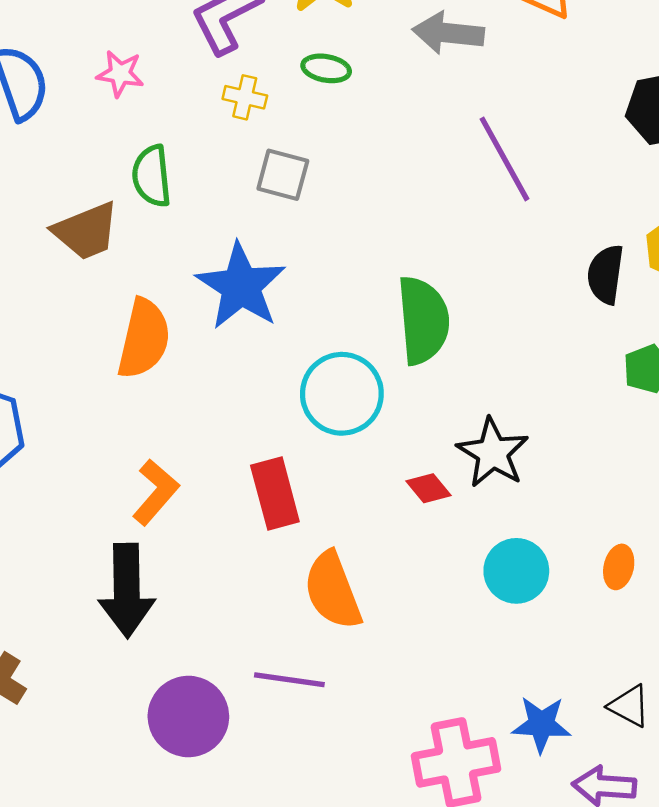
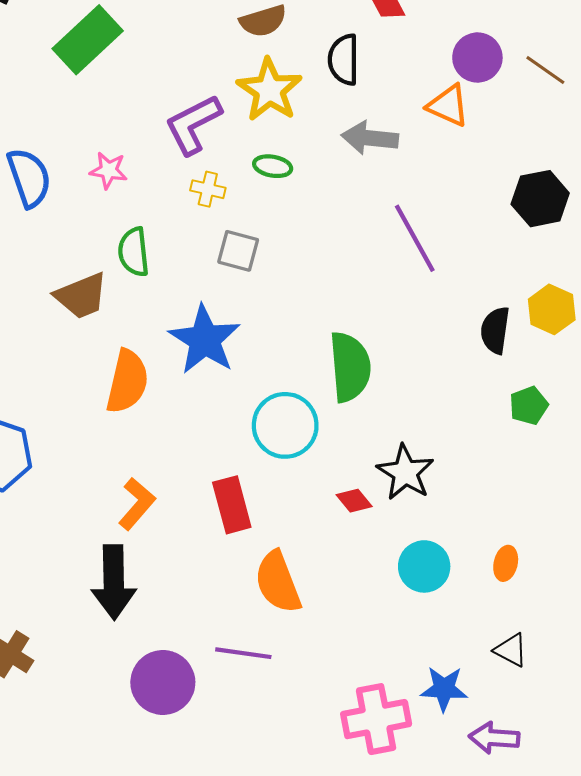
black triangle: (629, 706) -> (511, 650), moved

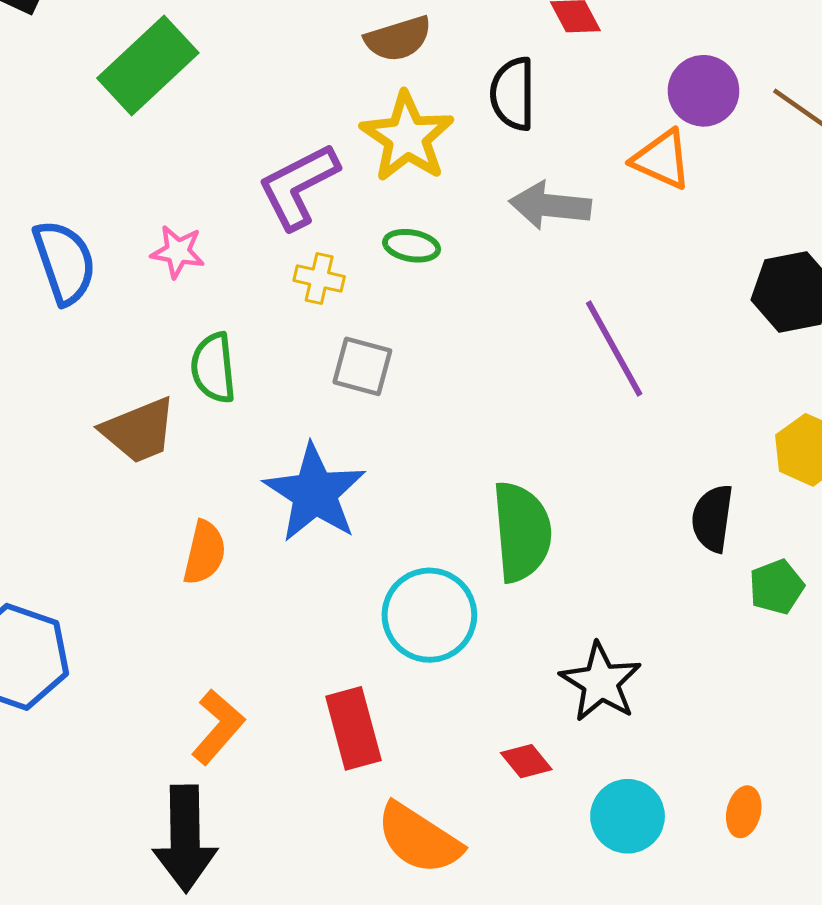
black semicircle: (495, 330) -> (712, 518), moved
orange semicircle: (127, 381) -> (204, 553), size x0.7
red diamond: (354, 501) -> (526, 761), moved
orange semicircle: (278, 582) -> (419, 839), turned -36

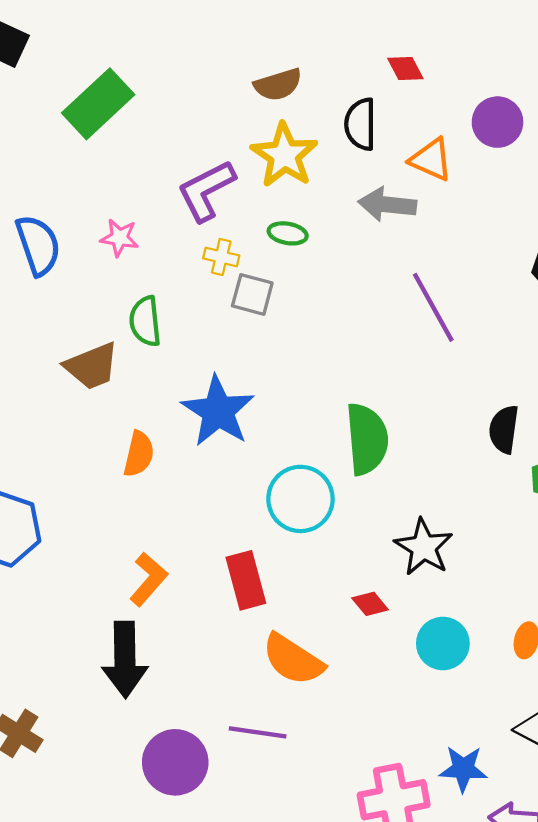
orange triangle: (662, 159) -> (431, 160), moved
gray square: (362, 366) -> (252, 294), moved

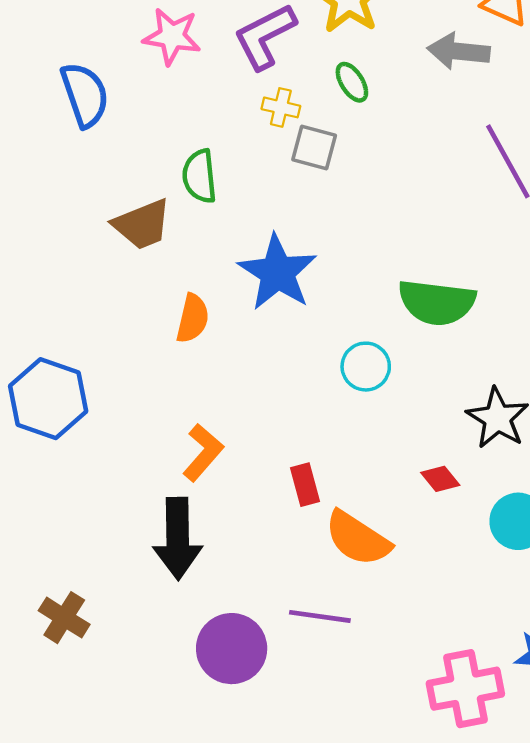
green ellipse: (288, 233) -> (352, 82), turned 48
pink star: (120, 238) -> (172, 36), moved, size x1.4
green semicircle: (367, 439) -> (437, 302), turned 102
cyan circle: (300, 499) -> (366, 367), size x0.7
red rectangle: (246, 580) -> (305, 485), moved, size x0.7

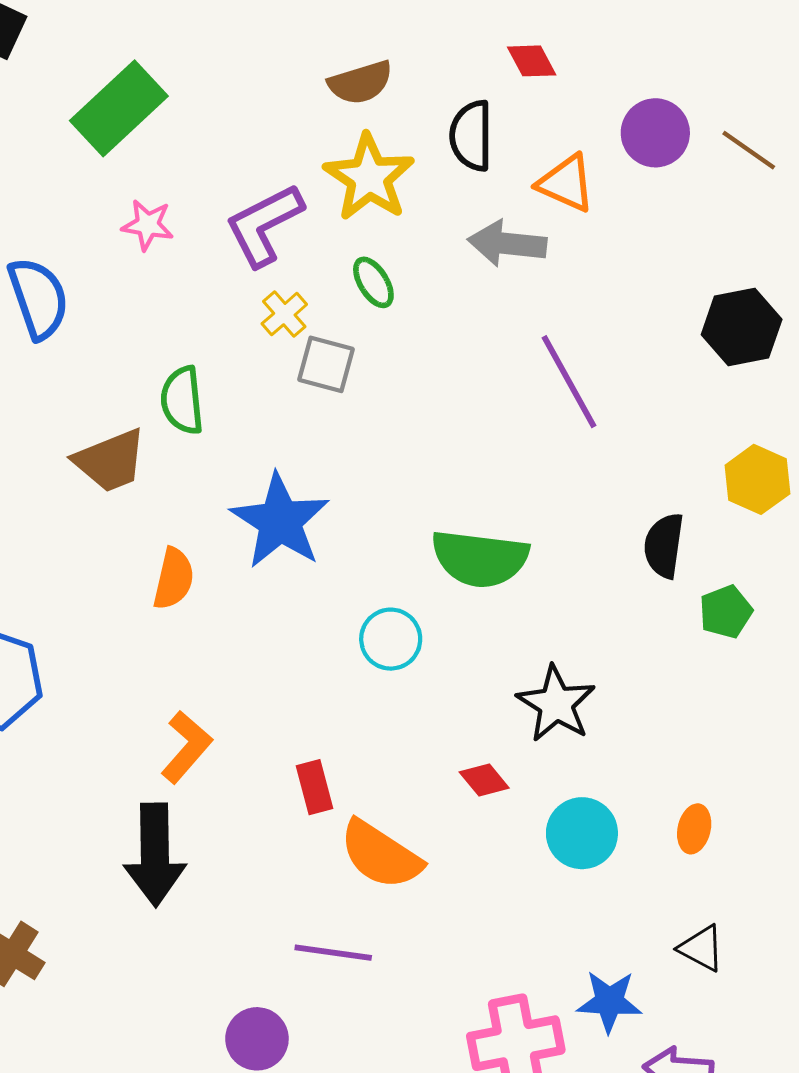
pink star: (172, 36) -> (148, 225), size x0.7
yellow cross: (281, 107) -> (284, 314), turned 36
purple circle: (232, 649) -> (257, 1039), moved, size x0.7

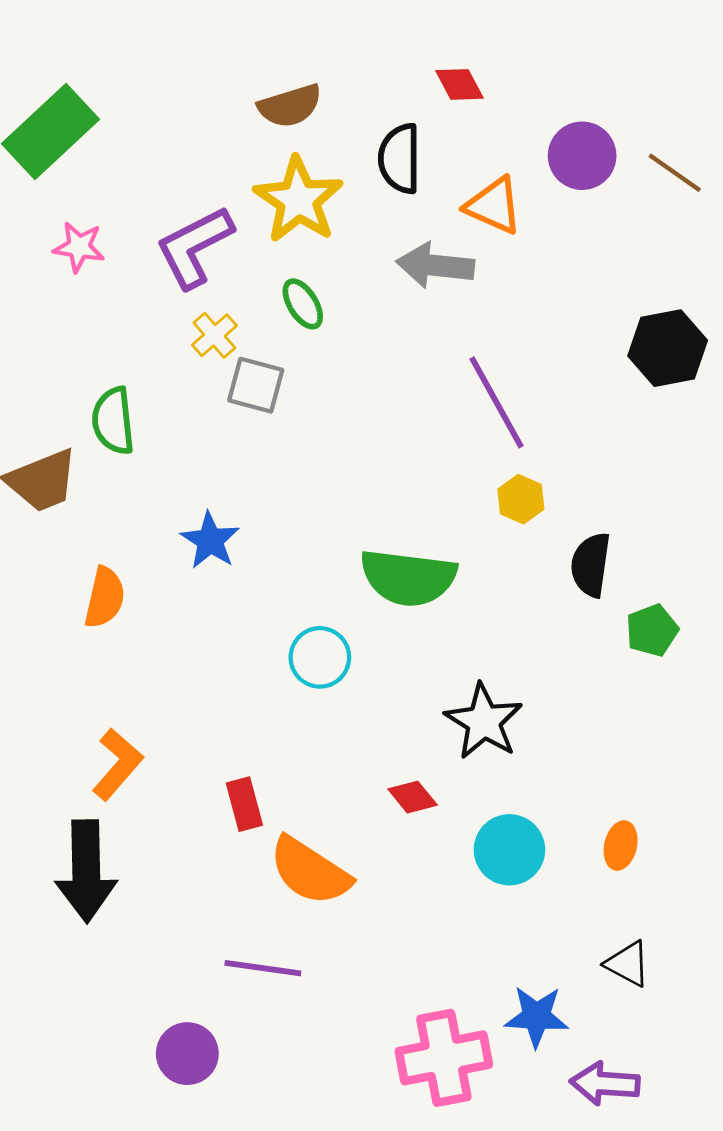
yellow hexagon: (757, 479) -> (521, 499), moved, size x0.7
blue star: (280, 521) -> (210, 541), size x0.6

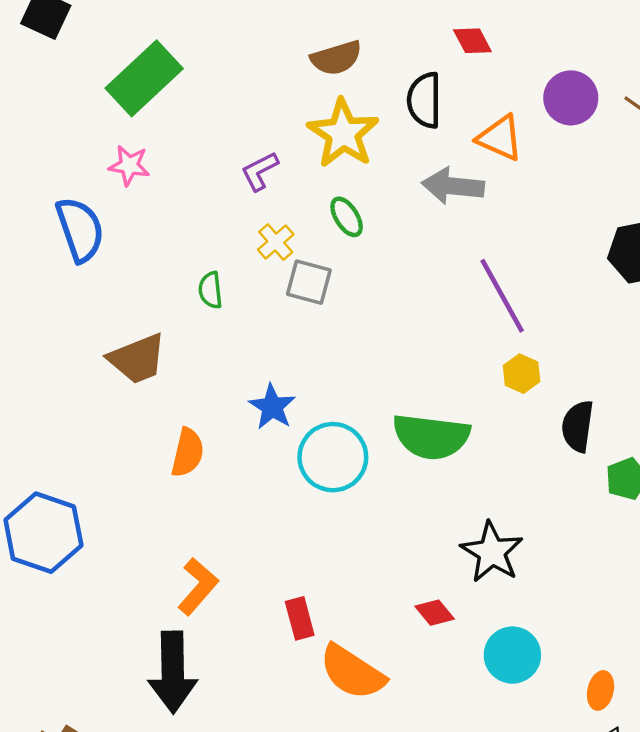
pink star: (79, 247) -> (129, 165), moved
purple L-shape: (194, 247) -> (260, 171), size x0.6
green semicircle: (113, 421) -> (210, 290), moved, size x0.7
cyan circle: (320, 657) -> (333, 457), moved, size x1.4
orange ellipse: (621, 846) -> (601, 690), moved

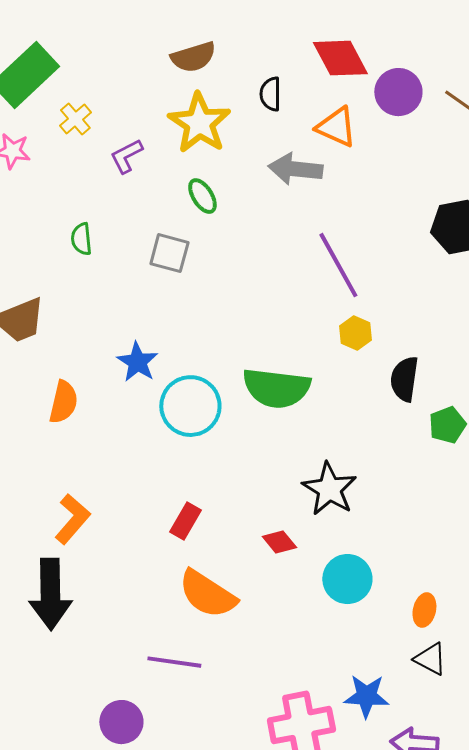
red diamond: (472, 41) -> (340, 58), moved, size x1.6
black semicircle: (424, 100) -> (270, 94), size x0.7
yellow cross: (276, 242) -> (75, 119), moved
green semicircle: (210, 290) -> (81, 239), moved
red rectangle: (300, 618) -> (185, 521), moved, turned 45

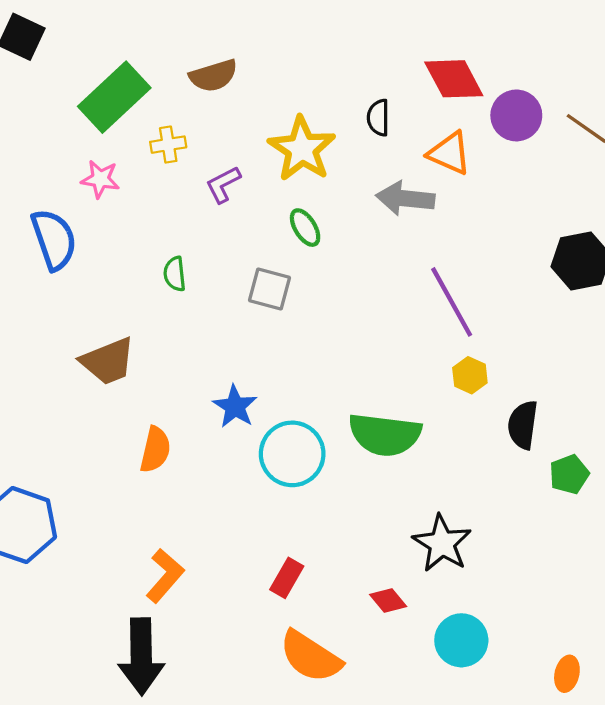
brown semicircle: (193, 57) -> (213, 76), moved
yellow cross: (75, 119) -> (168, 145), turned 32
orange ellipse: (424, 610) -> (567, 674), moved

